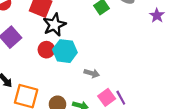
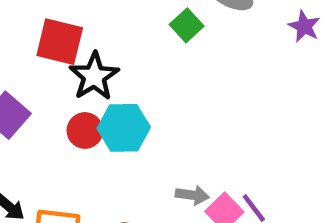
gray arrow: (92, 73) -> (192, 195), moved

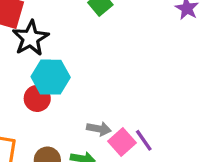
red circle: (85, 130) -> (37, 98), moved

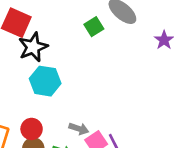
red circle: (37, 98) -> (32, 129), moved

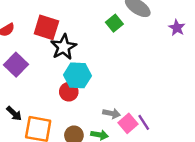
red circle: (32, 129) -> (69, 92), moved

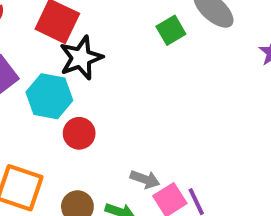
cyan hexagon: (77, 75) -> (49, 96), moved

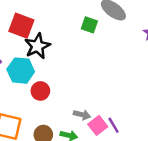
green square: (171, 30) -> (89, 25), turned -35

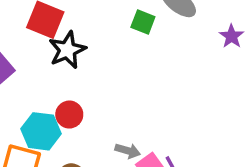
cyan hexagon: (21, 71) -> (41, 131), moved

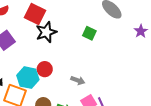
green square: (143, 22) -> (89, 33), moved
gray arrow: (128, 151) -> (78, 80), moved

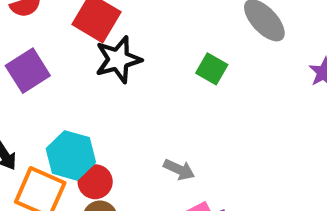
red circle: (45, 69) -> (95, 182), moved

